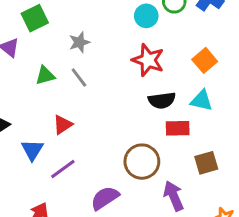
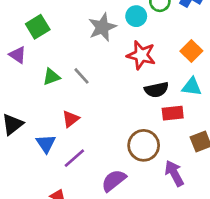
gray star: (79, 42) -> (102, 27), moved, size x1.5

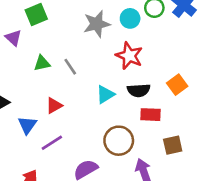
orange square: (191, 51) -> (177, 85), moved
cyan triangle: (192, 87) -> (105, 95), moved, turned -48

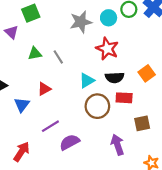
brown circle: (119, 141) -> (97, 106), moved
purple line: (52, 143) -> (50, 126), moved

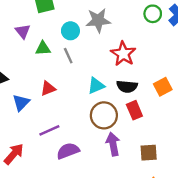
cyan circle: (109, 18) -> (70, 31), moved
purple triangle: (11, 32) -> (23, 31), moved
red rectangle: (124, 98) -> (134, 110), turned 56
brown square: (142, 123) -> (149, 153), moved
purple arrow: (117, 145) -> (113, 144), moved

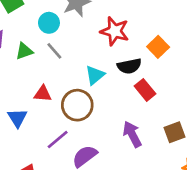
orange square: (163, 87) -> (158, 47), moved
red triangle: (48, 88) -> (43, 94), turned 42
brown circle: (104, 115) -> (77, 105), moved

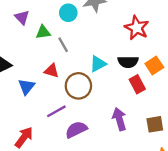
red star: (115, 31) -> (137, 28), moved
orange square: (158, 47) -> (154, 66), moved
gray line: (54, 51) -> (63, 45), moved

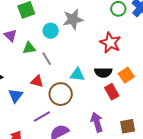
cyan triangle: (98, 64) -> (77, 75), turned 35

